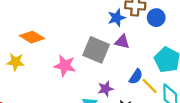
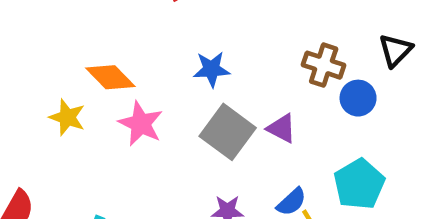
blue star: (117, 18) -> (211, 69), moved
pink star: (65, 66) -> (141, 124), moved

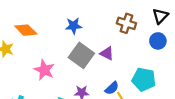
blue circle: (358, 98) -> (158, 41), moved
pink star: (141, 124) -> (44, 70), moved
cyan pentagon: (359, 184) -> (144, 79), turned -30

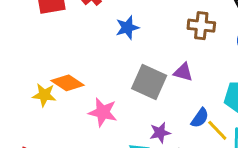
blue star: (74, 26) -> (127, 28), moved
orange diamond: (26, 30) -> (68, 83), moved

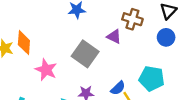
purple triangle: (183, 72) -> (114, 37), moved
orange diamond: (68, 83) -> (24, 43), turned 50

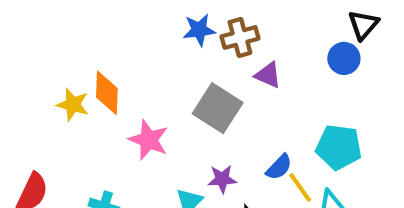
brown cross: (132, 19) -> (240, 37), moved, turned -30
blue circle: (166, 37) -> (344, 58), moved

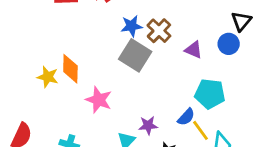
brown cross: (240, 37) -> (159, 31), turned -30
purple triangle: (268, 75) -> (194, 50), moved
gray square: (218, 108) -> (135, 55), moved
cyan pentagon: (339, 147) -> (210, 94), moved

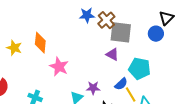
purple triangle: (194, 50) -> (112, 54), moved
gray square: (135, 55) -> (121, 32), moved, turned -30
yellow star: (48, 77) -> (14, 48), moved

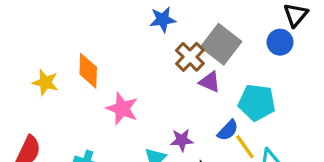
brown cross: (106, 20) -> (190, 57), moved
gray square: (121, 32) -> (221, 44), turned 35

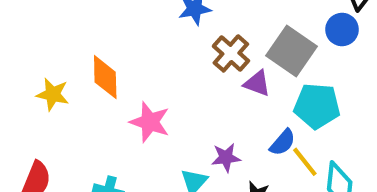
gray square: (221, 44) -> (291, 51), moved

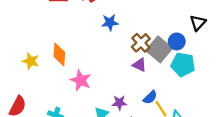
blue circle: (342, 29) -> (177, 41), moved
brown cross: (231, 53) -> (141, 43), moved
cyan pentagon: (317, 106) -> (183, 64), moved

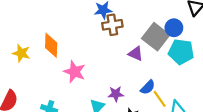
brown cross: (141, 43) -> (112, 25), moved, turned 36

